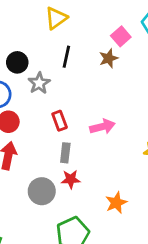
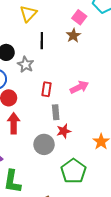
red rectangle: (60, 121) -> (47, 89), turned 40

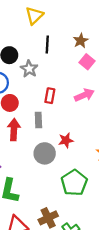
pink square: (79, 17) -> (87, 62), moved
gray rectangle: (56, 112) -> (38, 120), moved

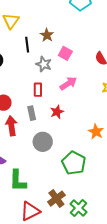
brown star: (81, 41) -> (47, 35), moved
gray star: (29, 69) -> (44, 64), moved
red star: (66, 140) -> (57, 112), moved

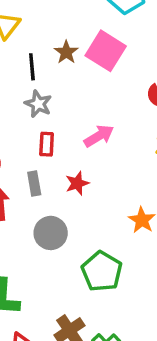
pink square: (65, 53) -> (106, 51), moved, size x1.6
gray star: (44, 64) -> (38, 104), moved

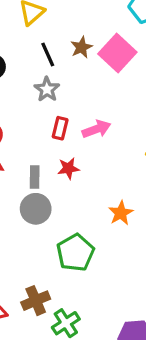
black line: (32, 67) -> (48, 55), turned -30
red rectangle: (47, 144) -> (60, 128), moved
gray rectangle: (34, 183) -> (35, 177), moved

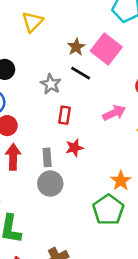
black line: (48, 55) -> (81, 73), moved, turned -30
pink arrow: (96, 129) -> (114, 113), moved
green pentagon: (75, 253) -> (108, 210), moved

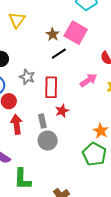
black line: (81, 73) -> (59, 54), turned -56
gray star: (51, 84) -> (27, 77), moved
red rectangle: (65, 115) -> (51, 87), size x1.5

